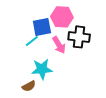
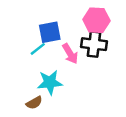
pink hexagon: (62, 17) -> (96, 20), moved

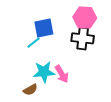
pink arrow: (70, 54) -> (62, 74), moved

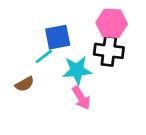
cyan star: (44, 72) -> (77, 70), moved
brown semicircle: (30, 90) -> (25, 84), moved

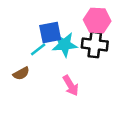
cyan star: (77, 70) -> (65, 45), moved

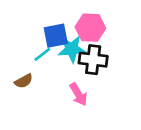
pink hexagon: (97, 20) -> (90, 28), moved
black cross: (95, 45) -> (93, 60), moved

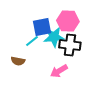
brown semicircle: (24, 81) -> (18, 61), turned 40
pink arrow: (78, 94) -> (59, 71), turned 90

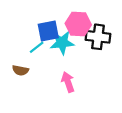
black cross: (70, 45) -> (98, 37), moved
pink arrow: (59, 71) -> (68, 82), turned 102

